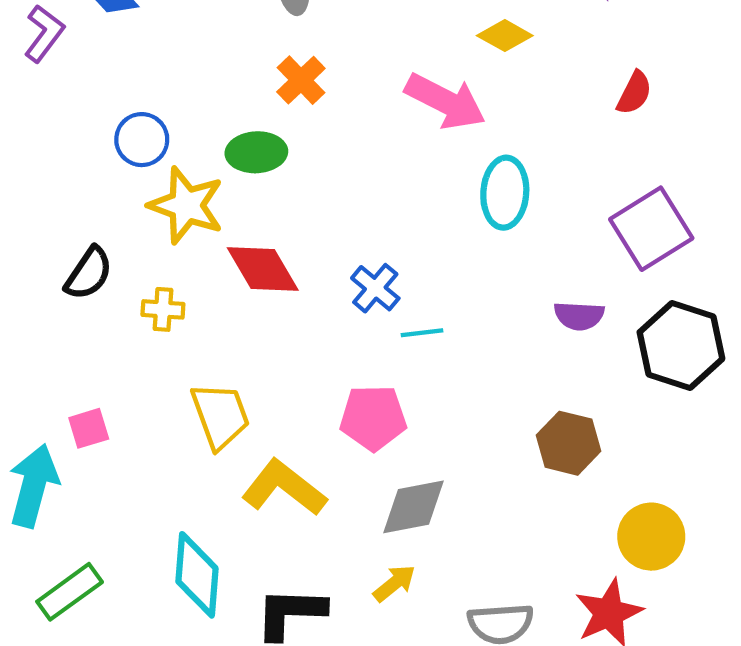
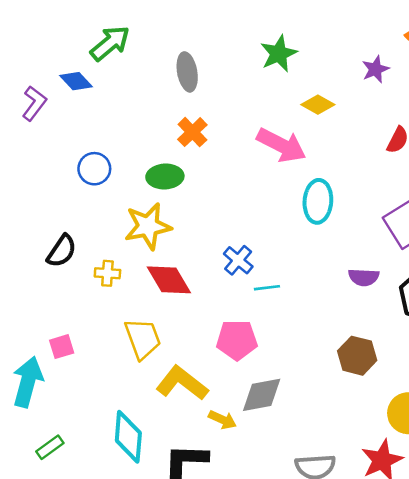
yellow star: (186, 205) -> (148, 226), moved, turned -30
red diamond: (263, 269) -> (169, 280), moved
yellow arrow: (394, 583) -> (222, 420), moved, turned 64
green rectangle: (70, 592) -> (50, 447), size x0.7

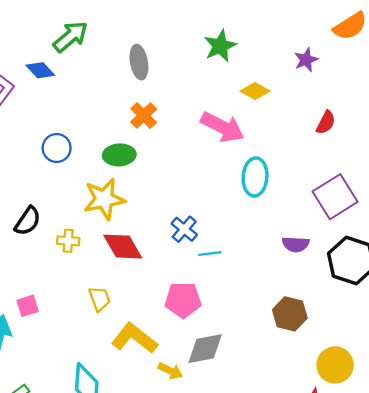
yellow trapezoid: (143, 339) -> (100, 299), size x0.7

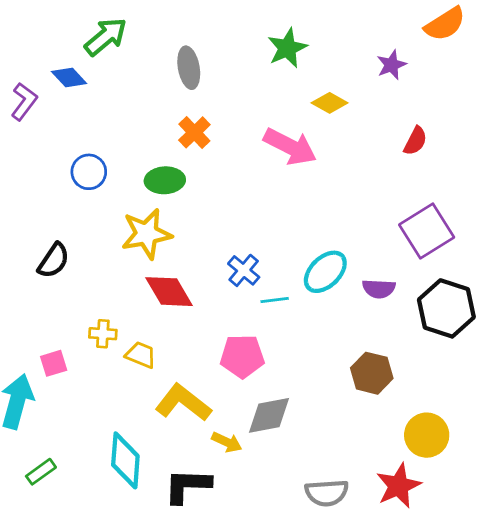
cyan ellipse: (255, 177) -> (325, 272), moved, turned 42
yellow cross: (68, 241) -> (103, 334), moved
yellow trapezoid: (100, 299) -> (141, 355), turned -48

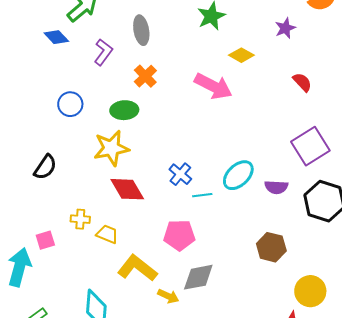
purple L-shape: (24, 101) -> (103, 52), moved
red semicircle: (415, 141) -> (302, 82), turned -70

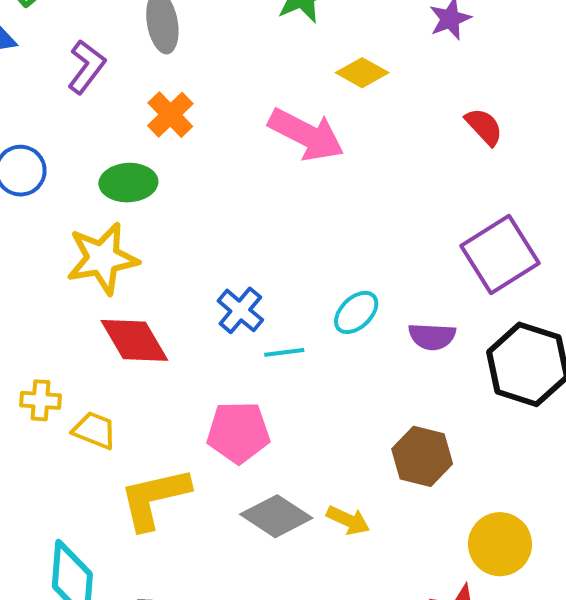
cyan ellipse: (238, 175) -> (356, 312), size x0.7
yellow L-shape: (137, 268) -> (154, 498), turned -51
gray diamond: (198, 277) -> (276, 516), turned 44
yellow arrow: (168, 296) -> (348, 520), moved

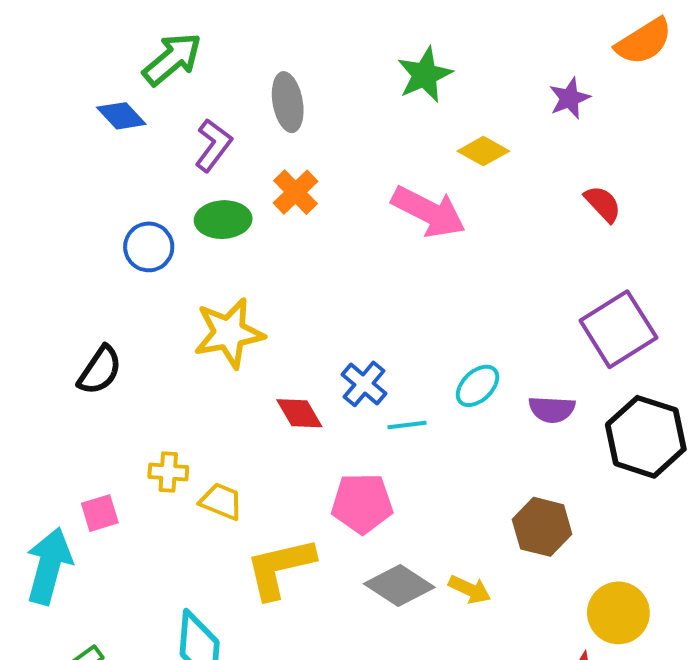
green ellipse: (128, 183) -> (223, 220), moved
red diamond: (134, 340) -> (299, 413), moved, size x0.7

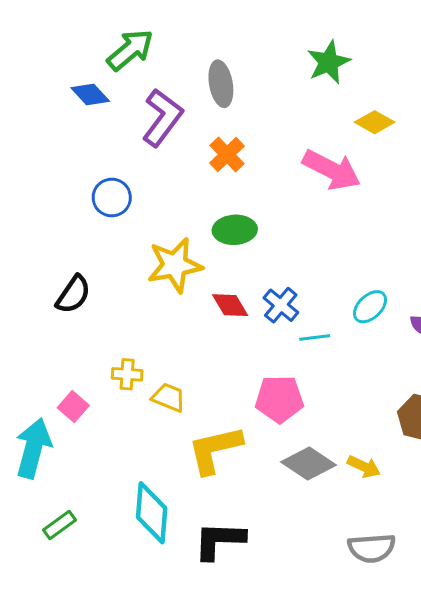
purple L-shape: (213, 145) -> (162, 118), size x1.4
green ellipse: (223, 220) -> (235, 230), moved
red diamond: (299, 413) -> (230, 305), moved
pink square: (100, 513) -> (73, 407), turned -32

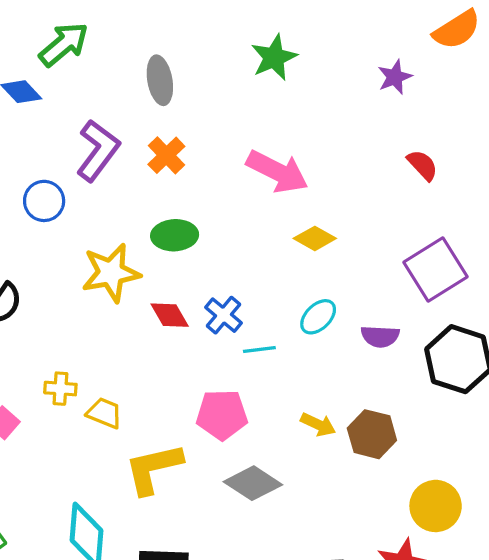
purple L-shape: (162, 118) -> (98, 150), moved
yellow diamond: (375, 122) -> (315, 238), moved
yellow arrow: (364, 467) -> (318, 424), moved

